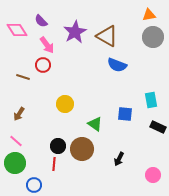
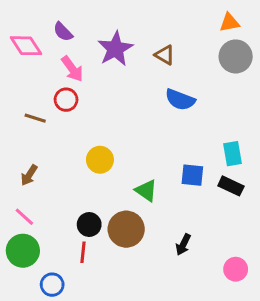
brown triangle: (107, 36) -> (165, 55), size x0.6
black rectangle: (158, 127) -> (231, 186), moved

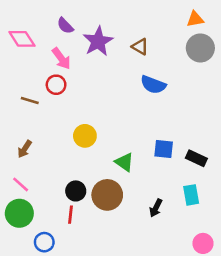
purple semicircle: (63, 32) -> (65, 26), moved
cyan rectangle: (233, 154) -> (191, 195), moved
pink circle: (236, 269) -> (203, 243), moved

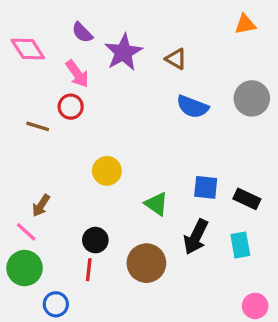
gray circle: (200, 48) -> (252, 98), moved
brown arrow: (25, 149) -> (41, 205), moved
brown circle: (107, 195) -> (146, 263), moved
black arrow: (156, 208) -> (196, 237), moved, size x1.5

